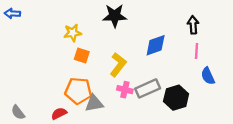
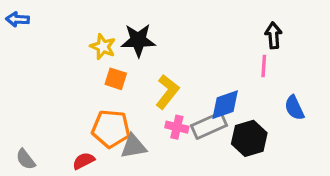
black star: (115, 16) -> (138, 40), moved
yellow star: (73, 33) -> (103, 47), turned 30
blue diamond: (156, 45) -> (225, 105), moved
pink line: (197, 51) -> (264, 66), moved

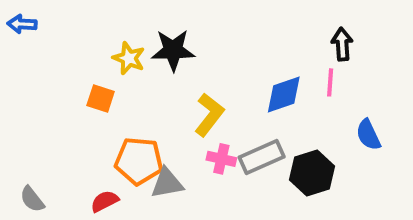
orange square: (116, 79) -> (101, 99), moved
blue diamond: (225, 105) -> (284, 94), moved

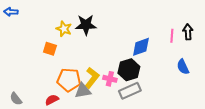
black arrow: (342, 44) -> (188, 32), moved
pink line: (330, 82) -> (172, 36), moved
yellow L-shape: (209, 115) -> (92, 78), moved
gray rectangle: (262, 157) -> (130, 91), moved
black hexagon: (312, 173) -> (129, 70), moved

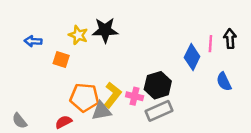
blue arrow: (11, 12) -> (33, 41), moved
blue diamond: (141, 47) -> (192, 57), moved, turned -45

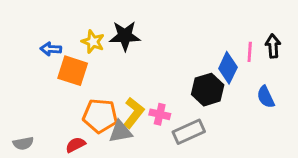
blue arrow: (33, 41) -> (51, 49), moved
orange square: (61, 60) -> (73, 71), size x1.5
black hexagon: (158, 85) -> (208, 90), moved
gray semicircle: (20, 121) -> (23, 143), turned -63

